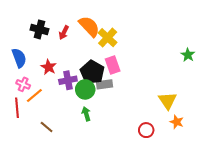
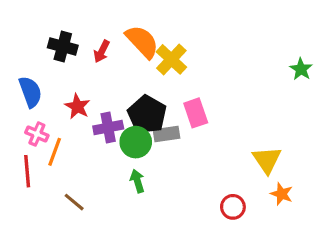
green star: (188, 55) -> (301, 69), moved
pink rectangle: (113, 65) -> (196, 113), moved
orange line: (34, 96) -> (55, 152), turned -30

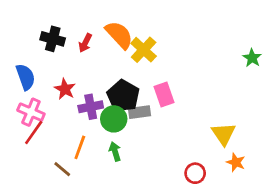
pink cross: (37, 134) -> (31, 112), size x1.4
orange line: (55, 152) -> (80, 147), moved
red line: (27, 171) -> (34, 133), moved, turned 40

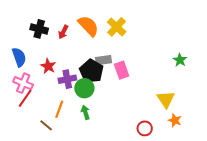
yellow cross: (144, 50) -> (117, 27), moved
green star: (252, 58) -> (180, 60), moved
gray rectangle: (140, 112) -> (104, 60), moved

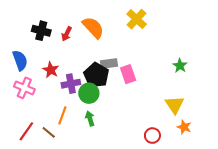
yellow cross: (117, 27) -> (137, 19), moved
green star: (180, 60) -> (180, 66), moved
red line: (25, 98) -> (26, 131), moved

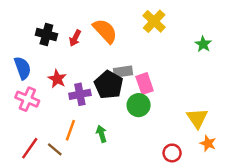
green star: (180, 66) -> (203, 44), moved
green circle: (89, 93) -> (139, 105), moved

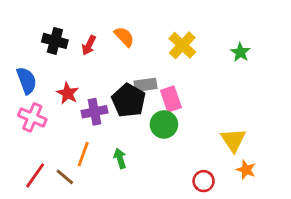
yellow cross: (154, 21) -> (182, 45), moved
orange semicircle: (105, 31) -> (124, 37), size x0.7

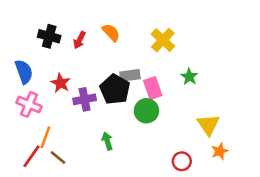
green star: (240, 52) -> (189, 77), moved
orange line: (83, 154) -> (45, 137), moved
orange star: (246, 170) -> (220, 151), turned 30

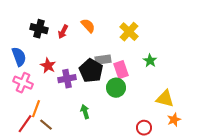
yellow triangle: (208, 125) -> (165, 99), turned -42

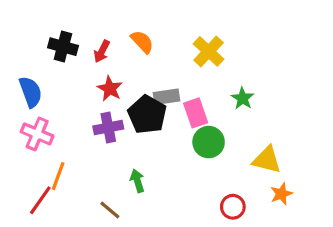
red star: (48, 66) -> (110, 89), moved
green circle: (116, 88) -> (209, 142), moved
brown line: (46, 125) -> (110, 210), moved

